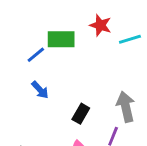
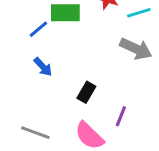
gray arrow: (126, 107) -> (136, 49), moved, turned 128

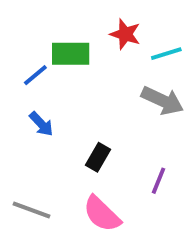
purple line: (121, 116) -> (159, 181), moved

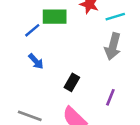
gray arrow: (162, 101) -> (113, 46), turned 80

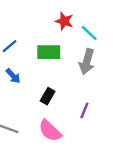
green rectangle: (55, 17) -> (49, 52), moved
cyan line: (115, 17) -> (89, 33), turned 60

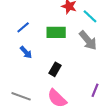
gray arrow: (87, 62) -> (88, 40), turned -55
purple line: (84, 110) -> (95, 90), moved

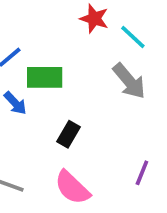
green rectangle: (56, 32) -> (45, 77), moved

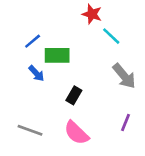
cyan line: (133, 37) -> (111, 36), moved
gray arrow: (129, 81) -> (124, 76), moved

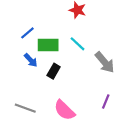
cyan line: (111, 36) -> (78, 44), moved
black rectangle: (74, 95) -> (54, 71), moved

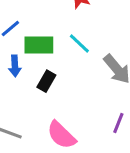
blue arrow: (31, 60) -> (15, 66), turned 40

